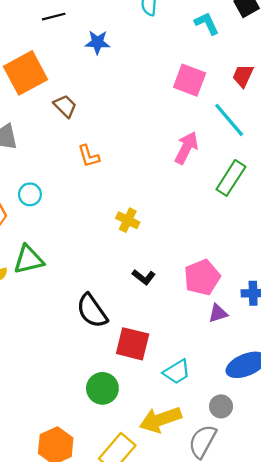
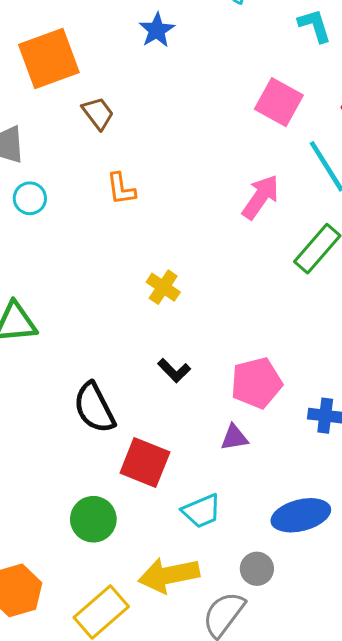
blue star: (98, 42) -> (157, 30), turned 30
cyan circle: (30, 194) -> (30, 198), moved
purple triangle: (218, 313) -> (234, 438), moved

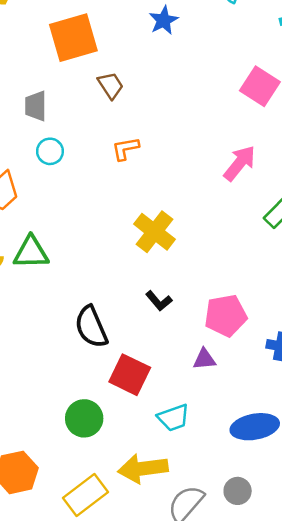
orange L-shape: (121, 189) -> (125, 149), turned 84
yellow cross: (163, 287) -> (155, 232), size x1.5
gray circle: (257, 569) -> (238, 491), moved

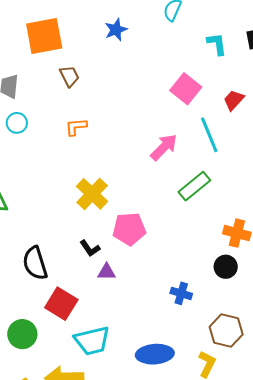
pink pentagon: (226, 316) -> (129, 229), moved
purple triangle: (204, 359) -> (107, 272), moved
cyan trapezoid: (173, 418) -> (92, 341), size x1.4

